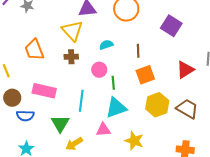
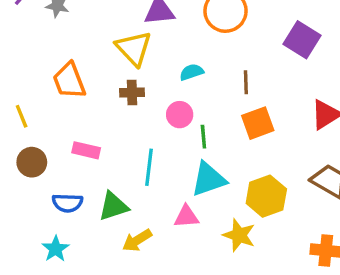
pink rectangle: (44, 91) -> (86, 150), size x0.7
yellow hexagon: (157, 105) -> (266, 196), moved
blue semicircle: (25, 116) -> (67, 203), moved
green triangle: (60, 124) -> (113, 206), turned 42

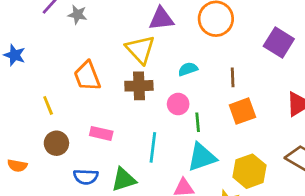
brown cross: (132, 92) -> (139, 86), size x1.4

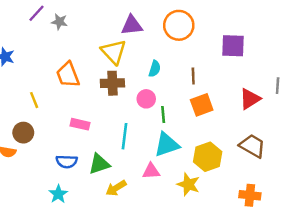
purple square: (279, 43) -> (233, 46), turned -30
cyan semicircle: (188, 69) -> (155, 69), turned 126
brown circle: (56, 143) -> (23, 133), moved

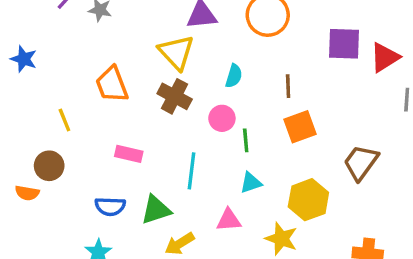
brown cross: (112, 83) -> (175, 96), turned 30
red triangle: (250, 99) -> (385, 57), moved
cyan triangle: (167, 145) -> (251, 183), size x0.6
brown trapezoid: (252, 146) -> (361, 162), moved, turned -84

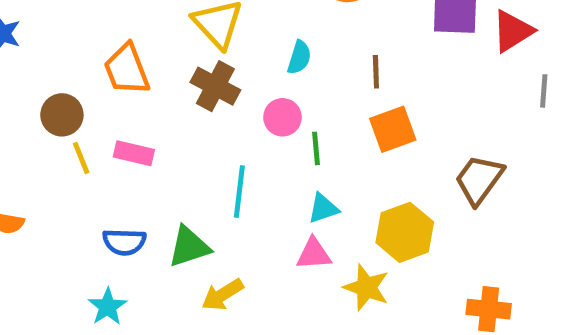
yellow line: (64, 120) -> (81, 158), moved
pink rectangle: (129, 154) -> (134, 153), moved
brown circle: (49, 166) -> (62, 115), moved
pink triangle: (229, 220) -> (314, 254), moved

